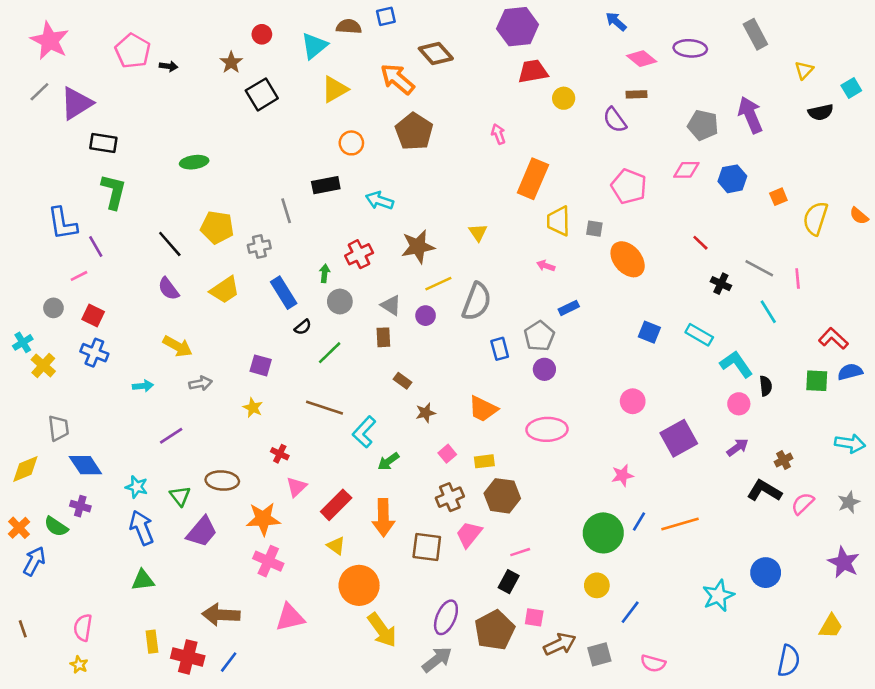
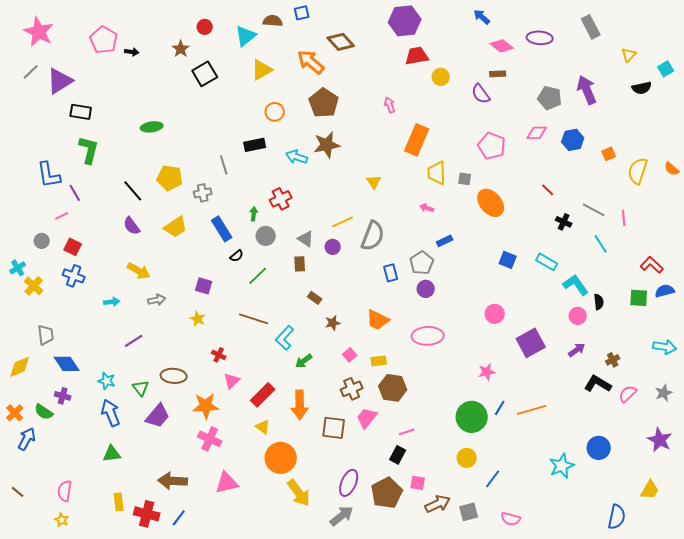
brown star: (418, 247) -> (327, 145), moved
brown line: (23, 629) -> (18, 492), turned -32

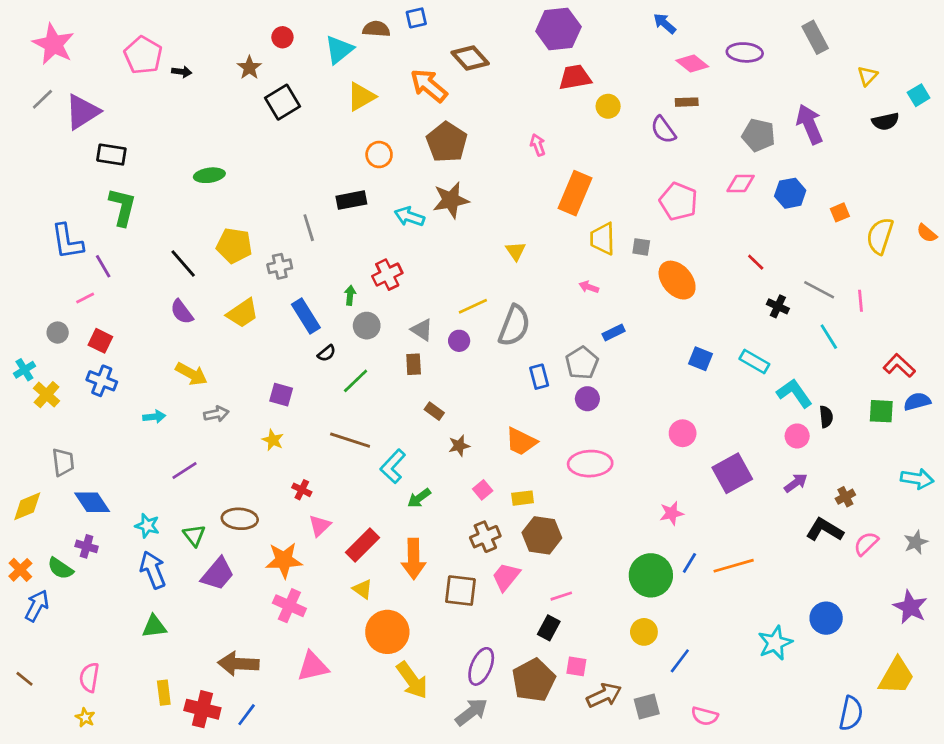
yellow trapezoid: (650, 490) -> (896, 676), size x1.4

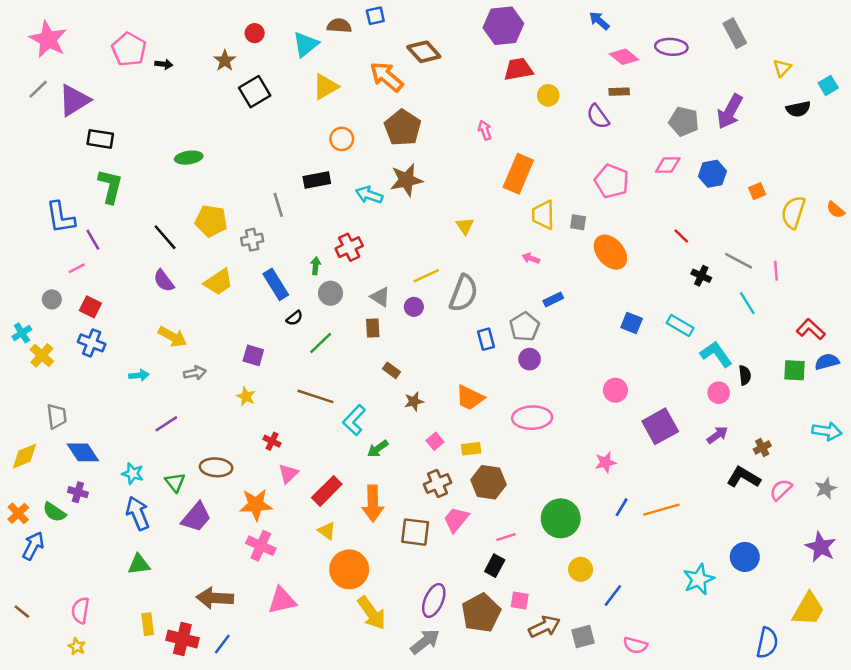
purple arrow: (810, 124) -> (730, 112), turned -128
green circle: (651, 575) -> (561, 518), moved

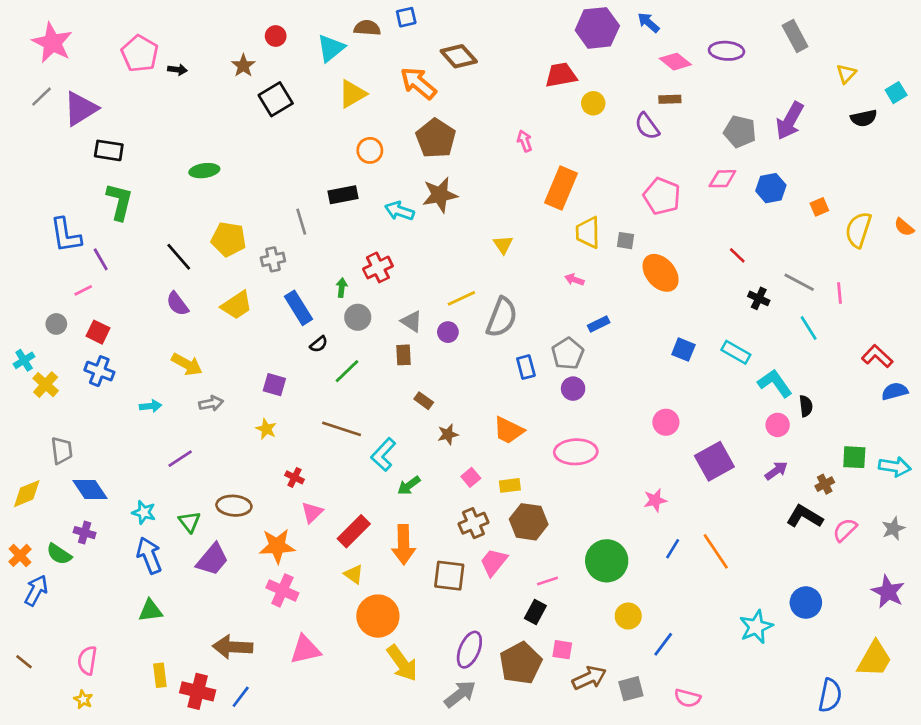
purple hexagon: (503, 26) -> (597, 28), moved
green square: (795, 370) -> (854, 457), moved
orange line: (661, 510) -> (716, 551), turned 72

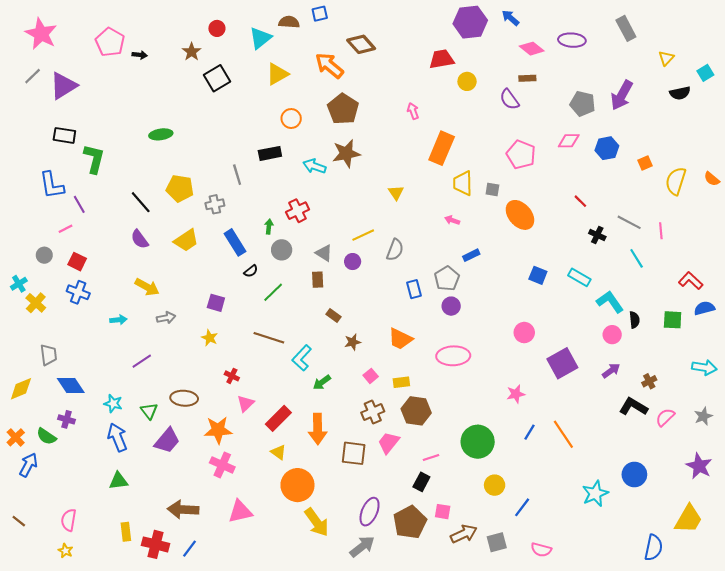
black rectangle: (109, 150) -> (64, 135), moved
gray semicircle: (502, 317) -> (395, 250), size x0.7
green square: (854, 457) -> (673, 320), moved

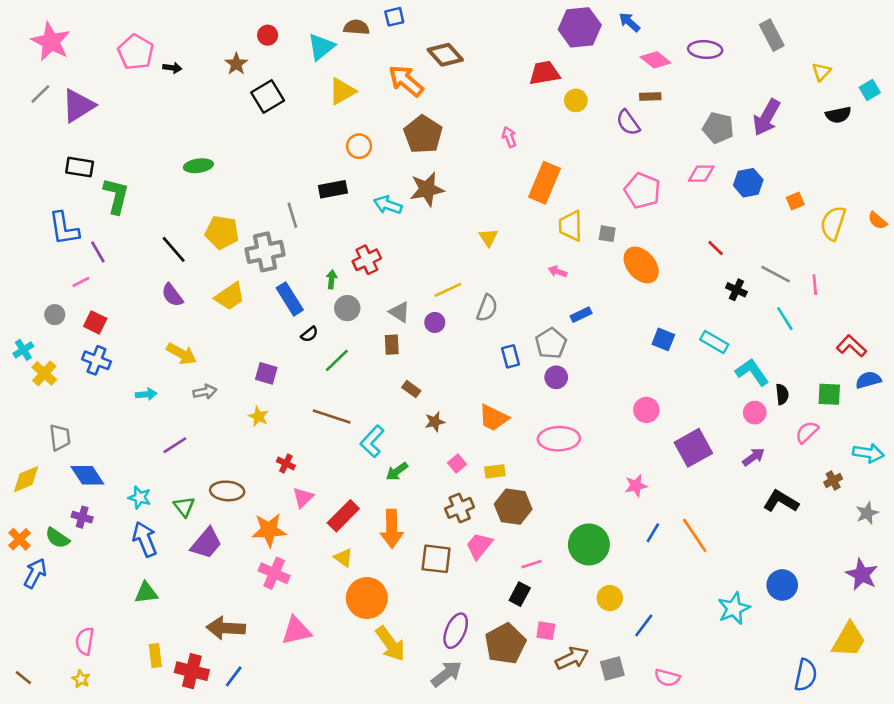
gray cross: (215, 204) -> (265, 252), size x1.6
brown cross: (649, 381) -> (833, 480), moved
pink semicircle: (665, 417) -> (807, 432), moved
brown line: (19, 521) -> (23, 678), moved

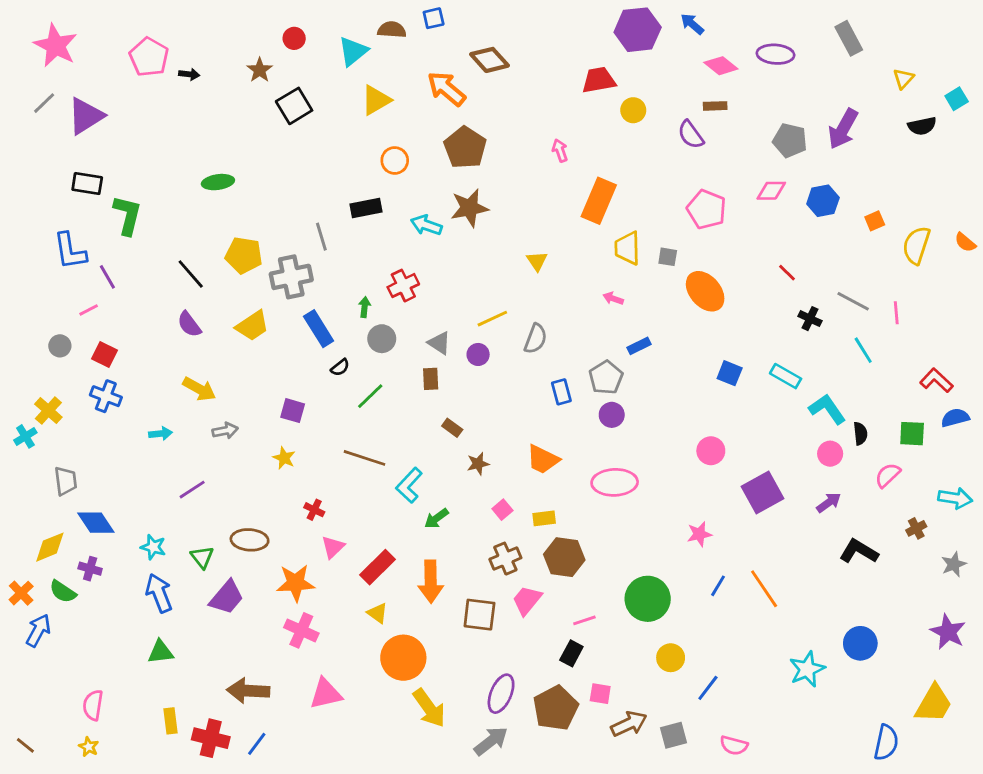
cyan cross: (23, 350) -> (25, 436), moved
yellow diamond: (26, 479) -> (50, 547), moved

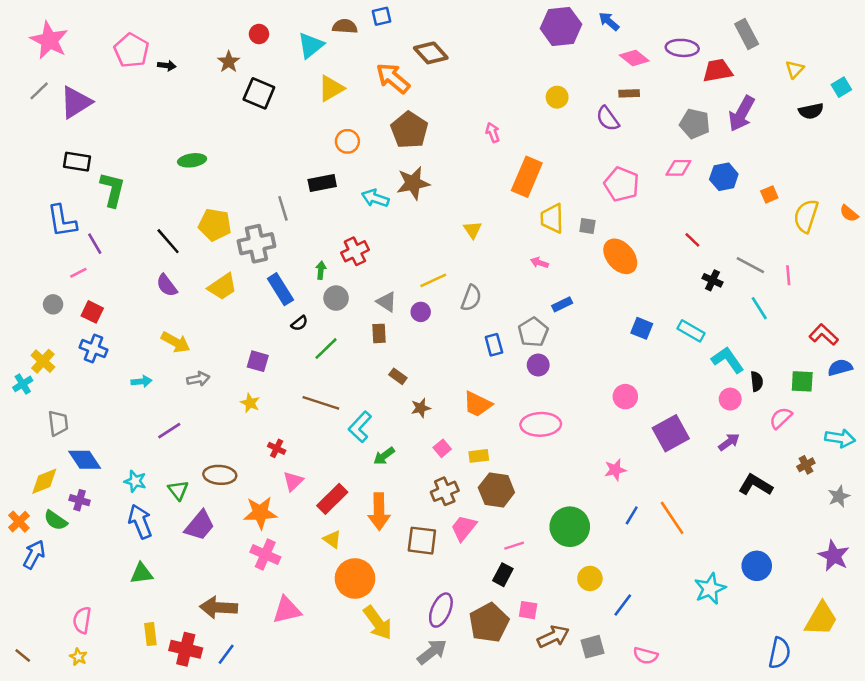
red trapezoid: (599, 80) -> (718, 71), moved
black square: (294, 106) -> (259, 93), turned -36

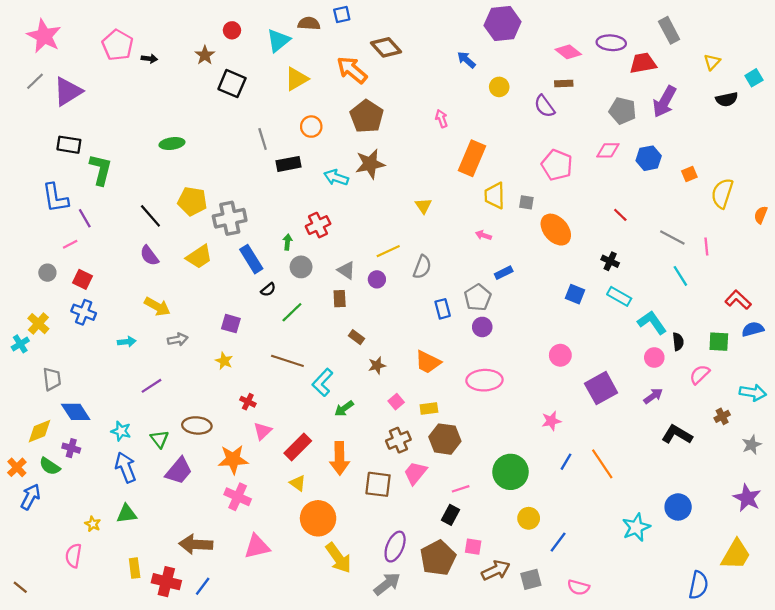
blue arrow: (609, 21) -> (466, 60), moved
gray line: (283, 208) -> (263, 139), moved
orange semicircle: (849, 213) -> (761, 215), moved, turned 72
black cross: (712, 280) -> (610, 261), moved
yellow star: (78, 657) -> (93, 524), moved

